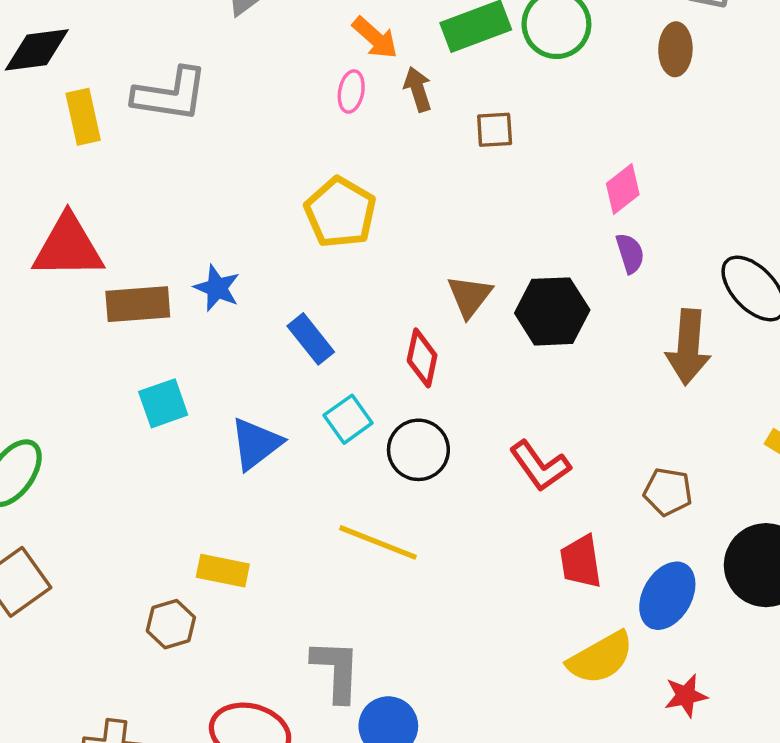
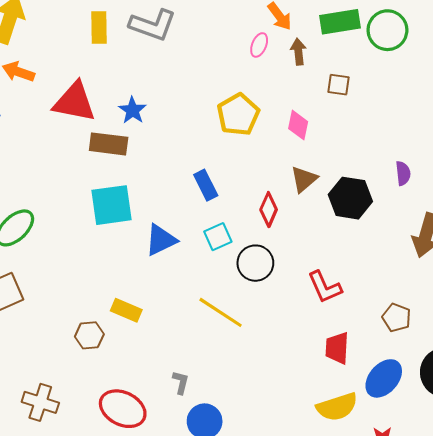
pink diamond: (623, 189) -> (298, 125), moved, turned -52
blue star: (217, 288) -> (133, 110), moved
cyan square: (163, 403) -> (111, 205), size x1.5
gray L-shape: (336, 670) -> (181, 382), size x0.6

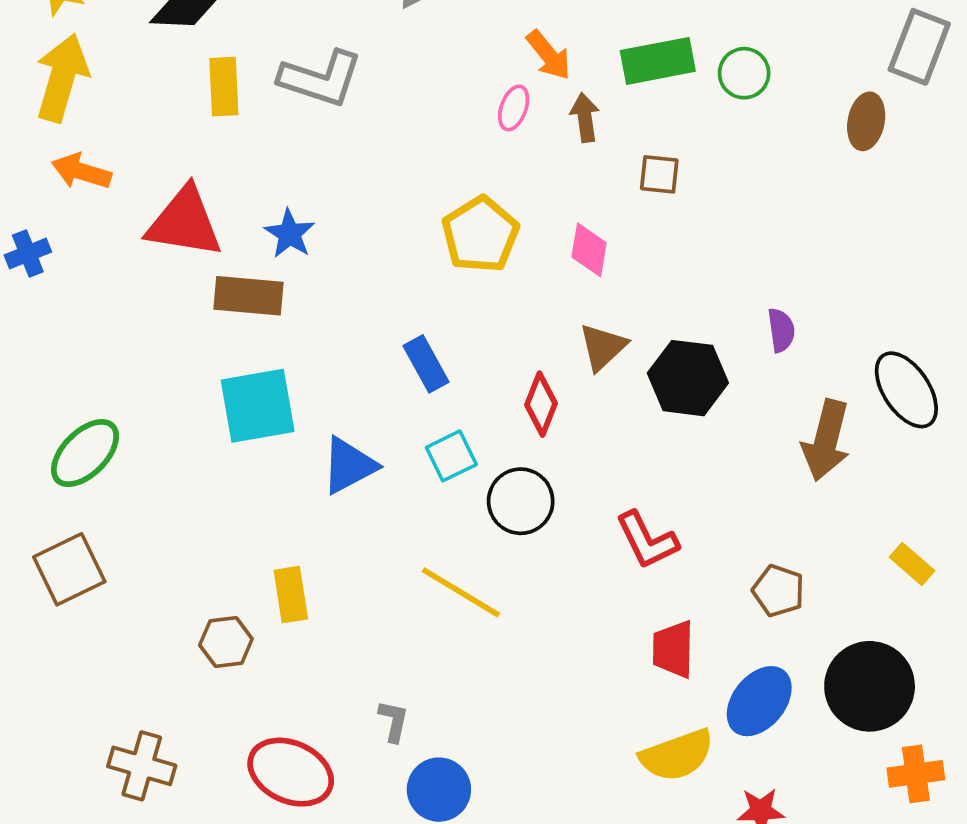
green circle: (387, 30) -> (744, 73), size x0.7
yellow rectangle: (126, 310) -> (291, 595), turned 60

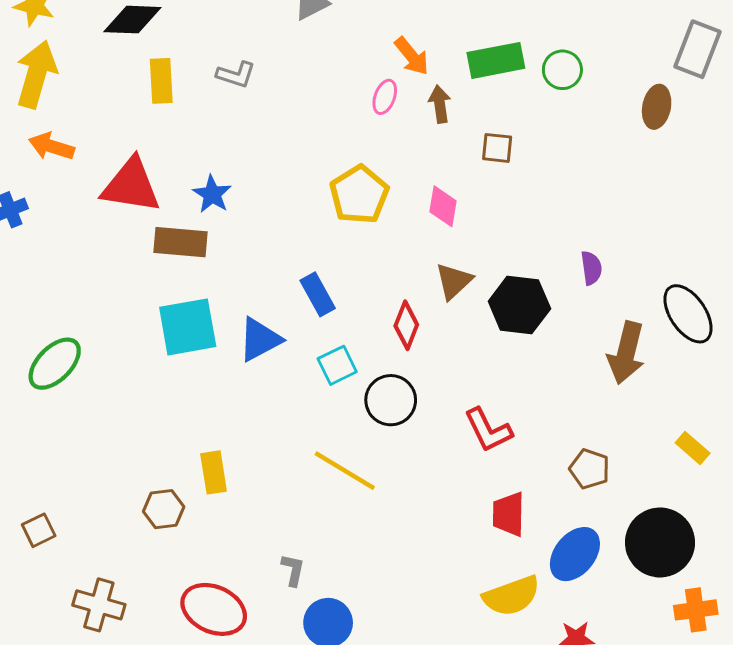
gray L-shape: (321, 79) -> (236, 75), size x0.6
blue triangle: (349, 465) -> (260, 339), moved
brown square: (69, 569) -> (39, 530), moved, size x0.6

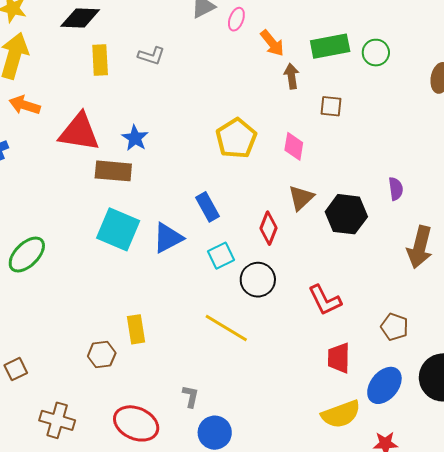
pink ellipse: (385, 97) -> (236, 19), moved
cyan square: (188, 327) -> (118, 229), turned 33

